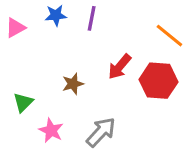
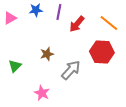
red arrow: (120, 67) -> (77, 24), moved
pink star: (51, 130) -> (42, 93), moved
gray arrow: (101, 132) -> (71, 70), moved

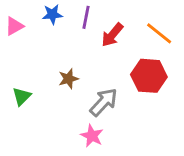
pink star: (42, 93) -> (92, 136), moved

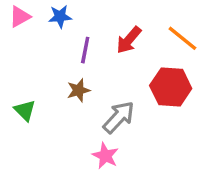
purple line: (86, 17) -> (85, 50), moved
pink triangle: (14, 26) -> (20, 17), moved
green triangle: (22, 96) -> (25, 110), turned -30

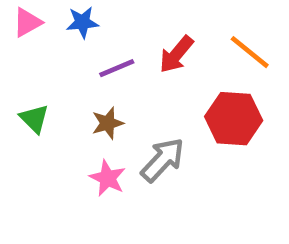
purple line: (85, 50) -> (117, 68), turned 56
green triangle: (25, 110) -> (34, 119), moved
pink star: (105, 156) -> (108, 178), moved

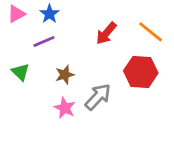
blue star: (82, 22) -> (49, 14), turned -30
purple line: (117, 68) -> (44, 41), moved

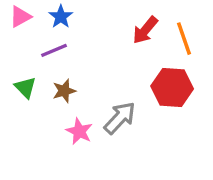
orange line: (150, 32) -> (184, 39), turned 32
red arrow: (106, 33) -> (145, 30), moved
brown star: (65, 75) -> (64, 91), moved

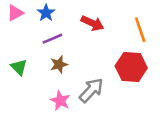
red arrow: (145, 30) -> (92, 23), moved, turned -105
purple line: (54, 50) -> (52, 39), moved
brown star: (64, 91) -> (59, 64), moved

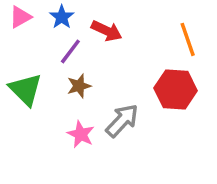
red arrow: (92, 23) -> (107, 31), moved
purple line: (52, 39) -> (70, 51), turned -30
green triangle: (19, 67) -> (26, 89), size x1.5

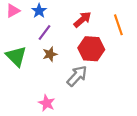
red arrow: (107, 31) -> (83, 19), moved, turned -66
red hexagon: (176, 89) -> (91, 49), moved
pink star: (81, 134) -> (47, 103), moved

